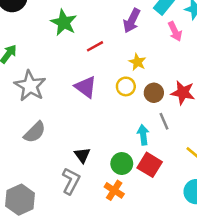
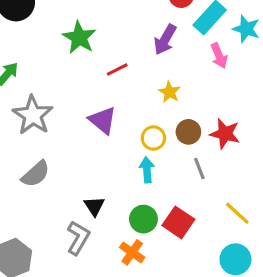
yellow circle: (126, 86) -> (153, 138), moved
cyan arrow: (143, 135) -> (147, 170), moved

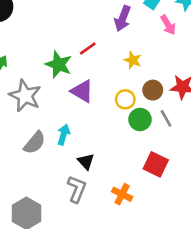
green star: (79, 38) -> (59, 64), moved
cyan arrow: (147, 170) -> (64, 135), moved, turned 30
green circle: (143, 219) -> (140, 119), moved

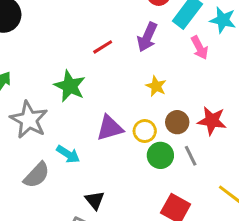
red line: (88, 48) -> (103, 47), moved
purple triangle: (82, 91) -> (110, 128), moved, turned -50
cyan arrow: (64, 135) -> (68, 154), moved, turned 102

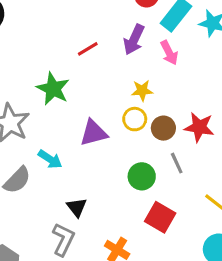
pink arrow: (200, 48) -> (169, 53), moved
yellow star: (156, 86) -> (142, 90), turned -30
yellow circle: (145, 131) -> (135, 119), moved
green circle: (160, 155) -> (142, 176), moved

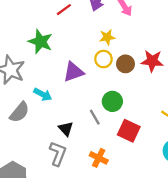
gray line: (177, 163) -> (95, 117), moved

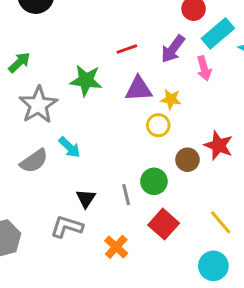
green star: (40, 42) -> (86, 80), turned -30
brown circle: (125, 64) -> (187, 160), moved
purple triangle: (74, 72) -> (139, 89), moved
gray L-shape: (58, 154) -> (67, 227), turned -110

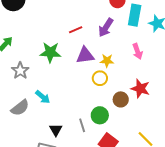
cyan rectangle: (218, 33) -> (135, 15), turned -35
pink arrow: (204, 68) -> (138, 51), moved
gray star: (38, 105) -> (20, 71), size x0.7

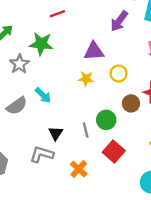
red line: (76, 30) -> (57, 14), moved
green star: (50, 52) -> (41, 44), moved
yellow star: (107, 61) -> (86, 79), moved
yellow circle: (100, 78) -> (119, 73), moved

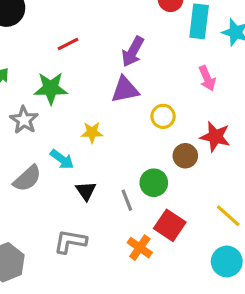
purple arrow: (119, 21) -> (133, 52), moved
yellow star: (86, 79) -> (92, 132), moved
black triangle: (56, 133) -> (86, 191), moved
orange cross: (79, 169) -> (140, 248), moved

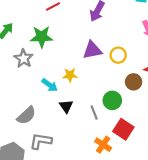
purple triangle: (125, 90) -> (92, 50), moved
yellow star: (92, 132) -> (70, 75), moved
gray semicircle: (27, 178) -> (26, 115), moved
gray L-shape: (70, 241) -> (41, 141), moved

